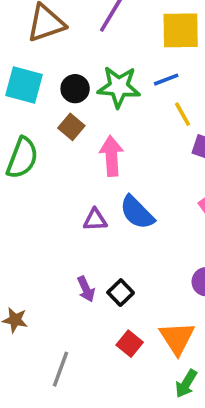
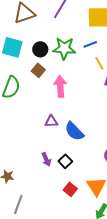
blue semicircle: (137, 212) -> (74, 131), moved
gray line: (60, 369) -> (18, 204), moved

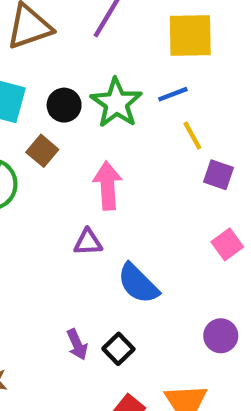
green star: (64, 48) -> (116, 103), turned 30
brown square: (38, 70) -> (42, 151), moved
purple triangle: (51, 121) -> (88, 242), moved

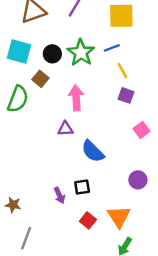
purple square: (219, 175) -> (126, 95), moved
purple arrow: (77, 344) -> (59, 195), moved
black square: (118, 349) -> (82, 187), turned 35

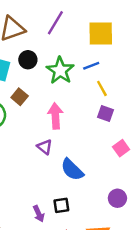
black circle: (52, 54) -> (28, 60), moved
purple triangle: (65, 129) -> (45, 147), turned 42

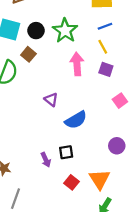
black circle: (28, 60) -> (36, 31), moved
blue line: (91, 66) -> (105, 26), moved
pink arrow: (55, 116) -> (77, 64), moved
blue semicircle: (72, 170) -> (76, 120), turned -75

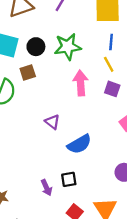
blue line: (105, 26) -> (111, 42), turned -64
green star: (65, 31) -> (68, 47), turned 30
brown square: (28, 54) -> (28, 72), turned 32

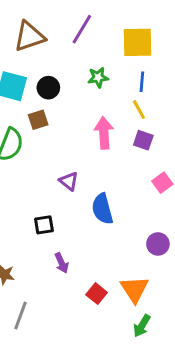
green star: (68, 47) -> (98, 77), moved, size x0.6
blue semicircle: (79, 144) -> (102, 209), turned 105
black square: (69, 179) -> (44, 225), moved

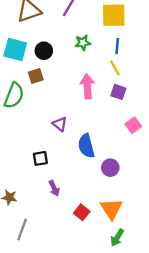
purple circle: (158, 244) -> (110, 168), moved

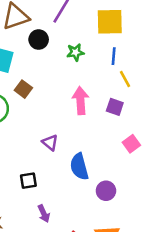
black circle: (44, 51) -> (39, 40), moved
yellow line: (115, 68) -> (125, 79), moved
brown square: (36, 76) -> (23, 89), turned -35

